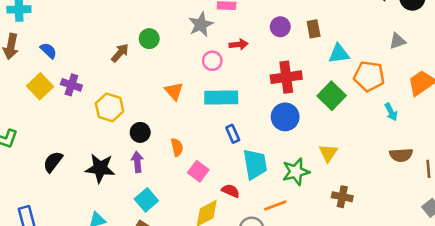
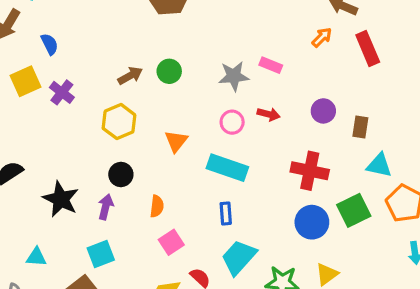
yellow hexagon: (110, 107) -> (119, 122), moved
blue circle: (285, 117) -> (312, 222), moved
cyan trapezoid: (255, 164) -> (239, 257), turned -148

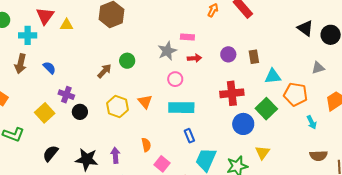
yellow square: (26, 81) -> (45, 113), moved
red arrow: (269, 114) -> (194, 58), moved
yellow hexagon: (119, 122) -> (118, 107), moved
black circle: (121, 174) -> (80, 112), moved

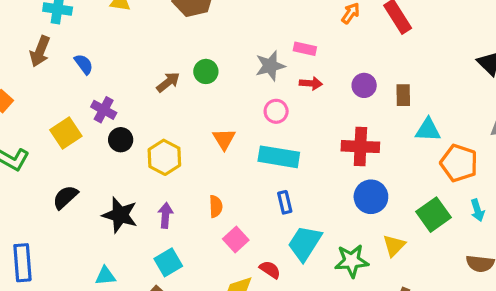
yellow hexagon: (118, 107) -> (164, 157), moved
green square: (266, 109) -> (434, 215), moved

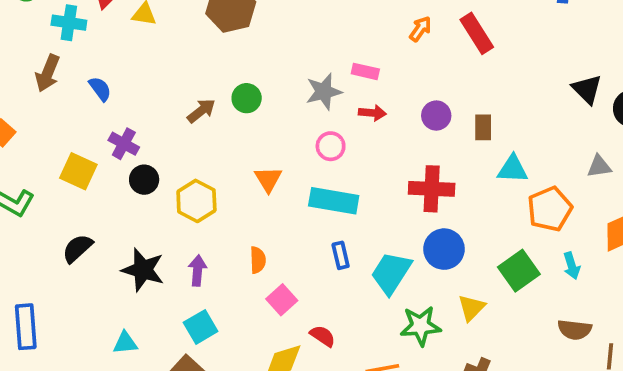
yellow square: (66, 133) -> (78, 171), turned -32
orange pentagon: (459, 163) -> (550, 209), turned 30
cyan trapezoid: (305, 243) -> (391, 273), moved

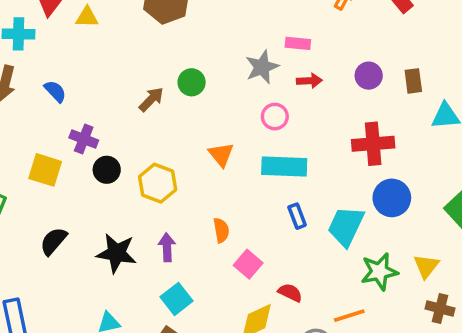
yellow triangle: (471, 308) -> (426, 266), moved

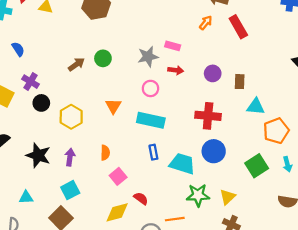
cyan trapezoid: (346, 226) -> (182, 164), turned 72

